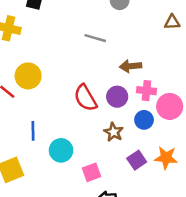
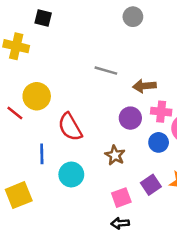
gray line: (95, 38) -> (106, 71), moved
red semicircle: (85, 98) -> (70, 127), moved
brown star: (114, 132) -> (115, 155), moved
pink square: (92, 172) -> (121, 198), moved

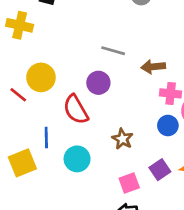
purple circle: (130, 118) -> (98, 83), moved
yellow square: (19, 195) -> (22, 163), moved

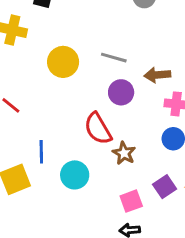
yellow circle: (41, 77) -> (63, 62), moved
purple circle: (98, 83) -> (121, 92), moved
red semicircle: (76, 109) -> (98, 129), moved

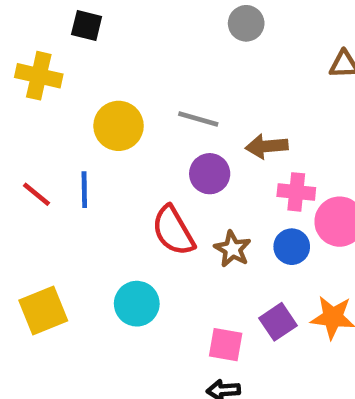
blue line: (41, 152) -> (84, 190), moved
brown star: (124, 153) -> (232, 249), moved
pink square: (131, 201) -> (226, 345), turned 30

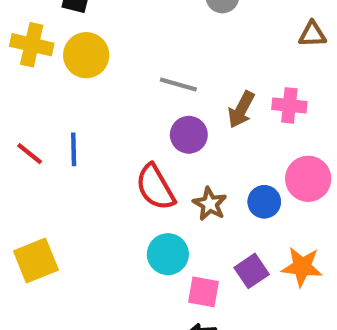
yellow circle: (119, 126) -> (86, 55), moved
brown arrow: (267, 146) -> (241, 110), turned -57
pink cross: (296, 192) -> (289, 105), moved
cyan circle: (137, 304) -> (168, 254), moved

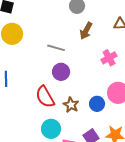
pink cross: (289, 105) -> (109, 58), turned -35
brown arrow: (241, 110) -> (86, 31), moved

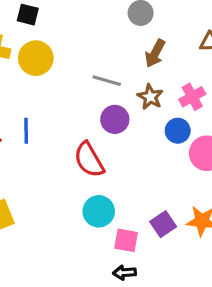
blue circle: (97, 104) -> (178, 131), moved
brown star: (71, 105) -> (150, 97), moved

